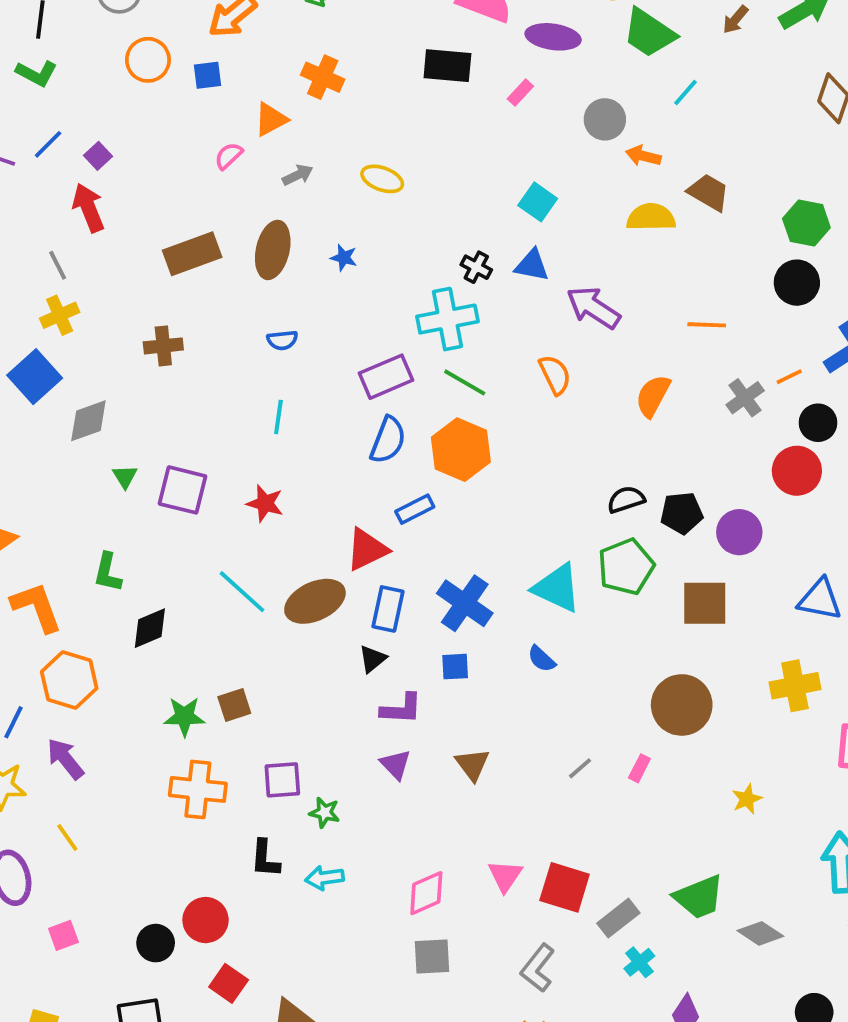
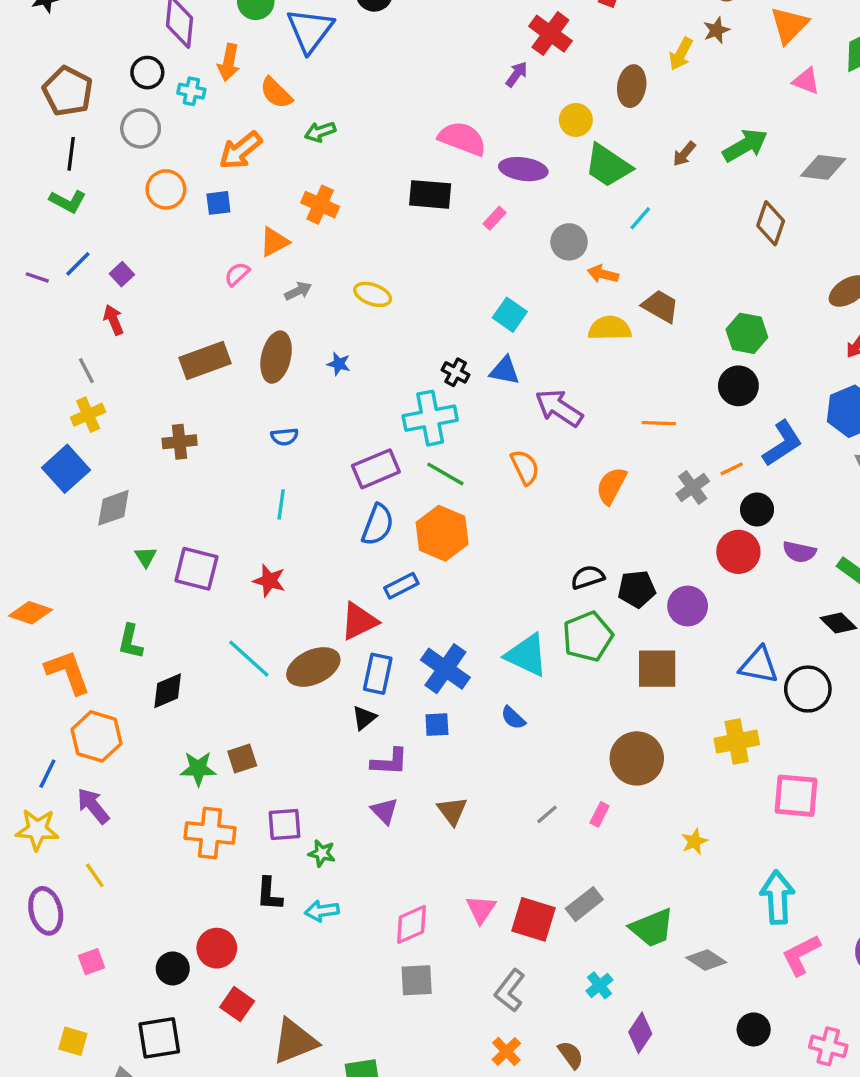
red arrow: (88, 208) -> (113, 320), size x0.7
gray rectangle: (618, 918) -> (584, 904), moved

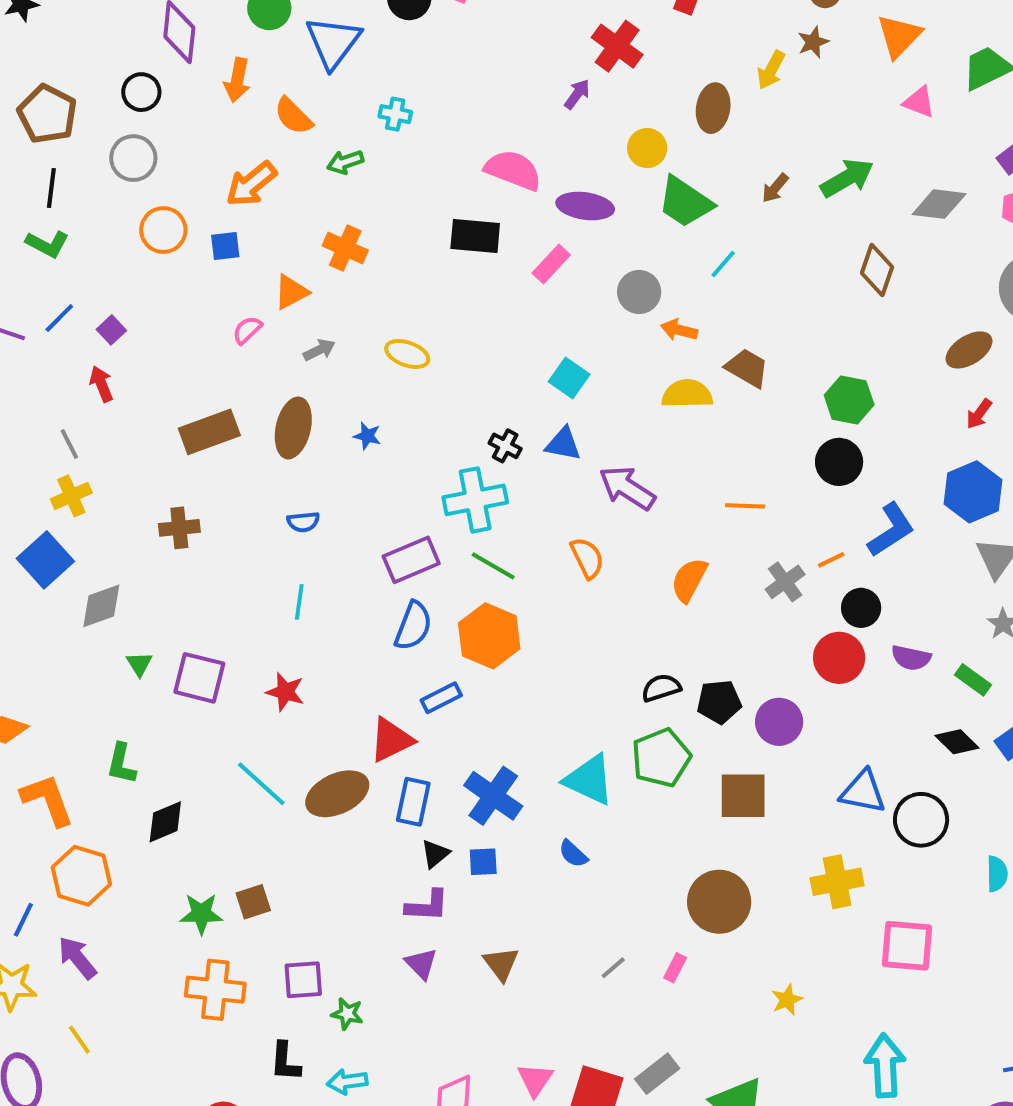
cyan cross: (191, 91) -> (395, 114), moved
pink rectangle: (495, 218) -> (551, 264), size x1.4
black triangle: (364, 718) -> (435, 854), moved

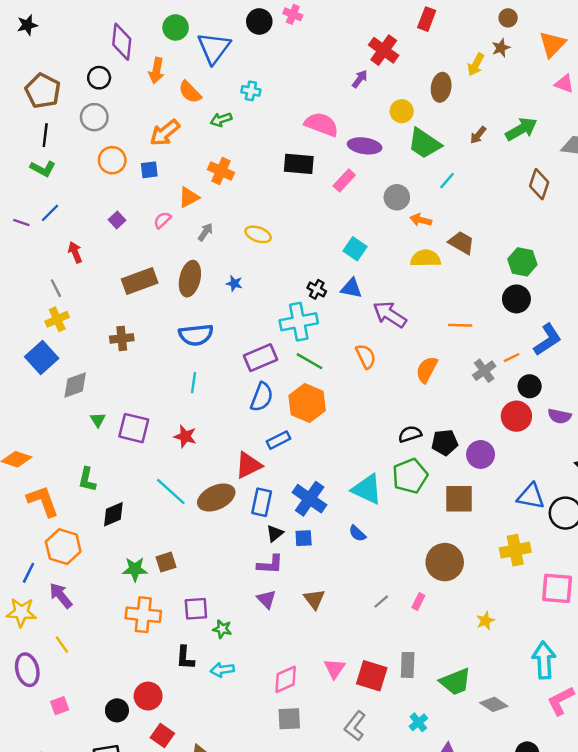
purple square: (111, 330) -> (117, 220), moved
gray arrow: (319, 350) -> (205, 232), turned -30
blue semicircle: (303, 522) -> (196, 335), size x1.8
gray rectangle: (657, 1074) -> (408, 665), turned -50

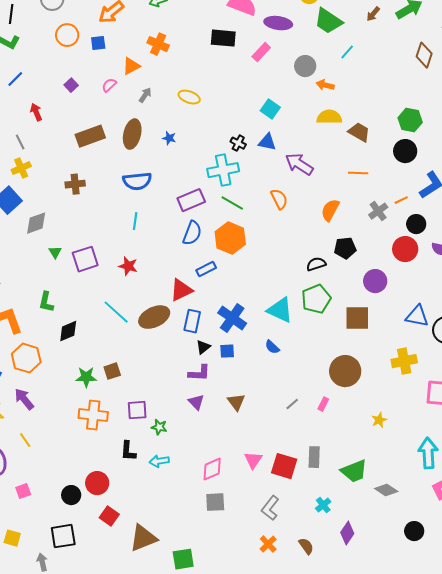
brown trapezoid: (461, 243) -> (359, 132), moved
purple square: (134, 428) -> (85, 259), turned -32
black pentagon: (445, 442) -> (345, 248), moved

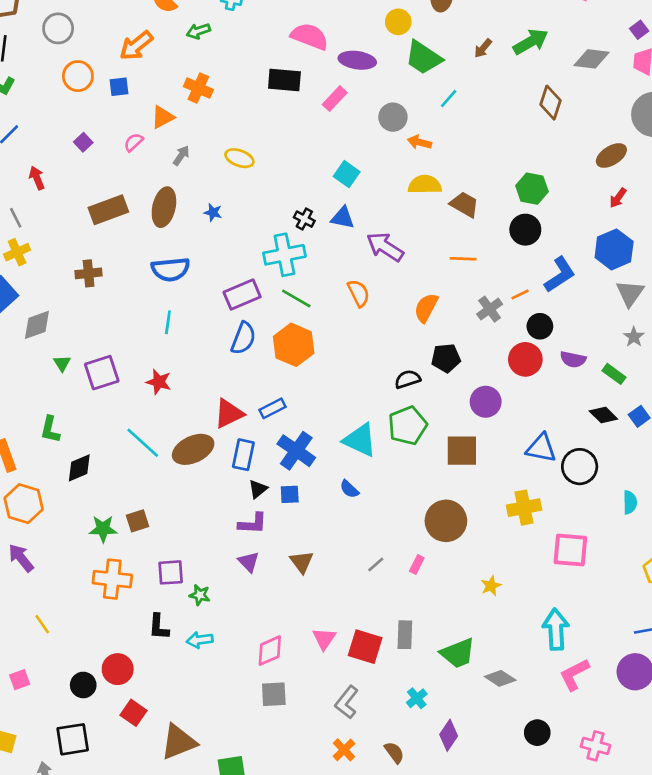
blue rectangle: (206, 269) -> (273, 408), moved
yellow line: (25, 440) -> (42, 624), moved

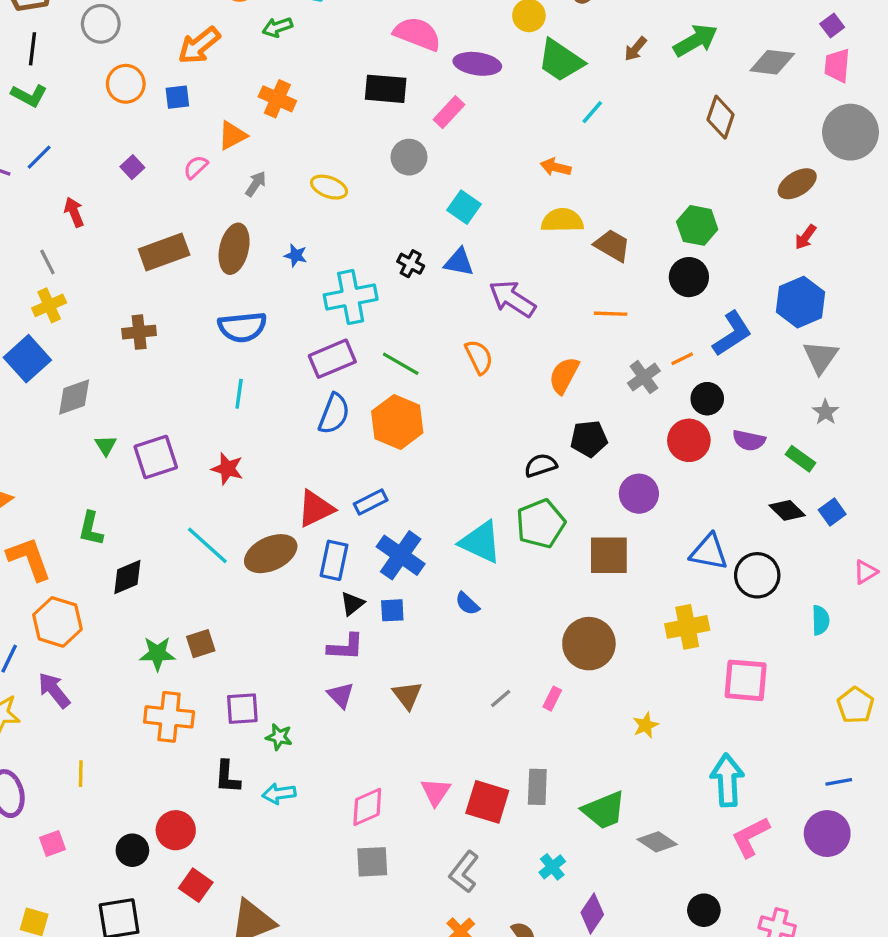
gray circle: (393, 117) -> (409, 157), moved
cyan cross: (284, 255) -> (351, 297), moved
yellow line: (42, 624) -> (81, 774), turned 36

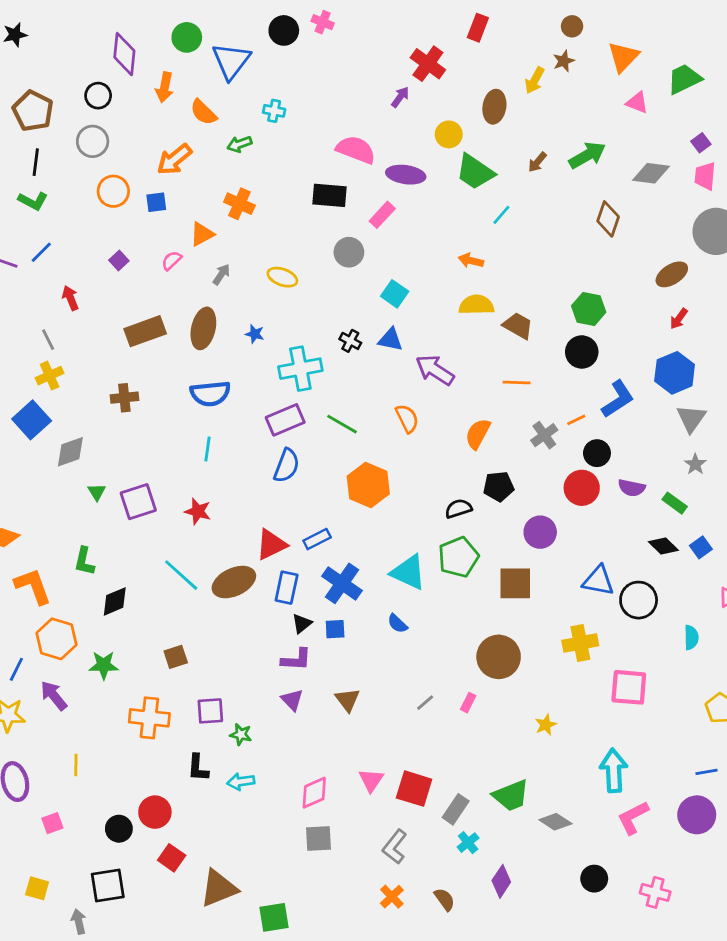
orange hexagon: (397, 422) -> (368, 485), moved
green star: (157, 654) -> (104, 665), moved
gray rectangle: (537, 787) -> (456, 809), moved, turned 32

